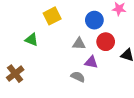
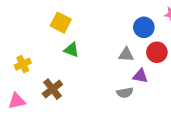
yellow square: (52, 16) -> (61, 23), moved, turned -36
gray semicircle: (78, 77) -> (125, 93), turned 144

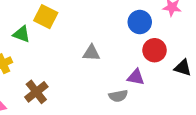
green triangle: (71, 50) -> (22, 34), moved
gray triangle: (126, 55) -> (91, 53), moved

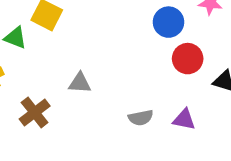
gray triangle: (91, 53) -> (80, 83), moved
purple triangle: (136, 77) -> (184, 119), moved

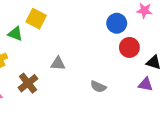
gray semicircle: (141, 118) -> (98, 87), turned 35
purple triangle: (184, 119) -> (146, 84), moved

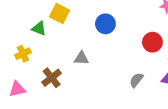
blue circle: (117, 23) -> (105, 24), moved
gray semicircle: (98, 87) -> (136, 80), moved, turned 105

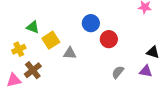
yellow square: (60, 14) -> (51, 40), moved, turned 30
red circle: (152, 42) -> (109, 39), moved
brown cross: (52, 78) -> (33, 70), moved

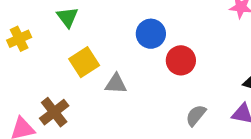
green triangle: (33, 27) -> (67, 17), moved, turned 32
yellow cross: (19, 49) -> (19, 39), moved

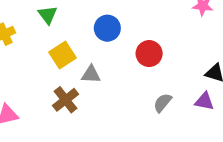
blue circle: (151, 34) -> (107, 28), moved
brown cross: (54, 112) -> (66, 100), moved

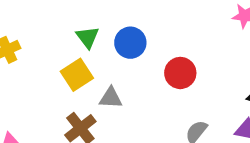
green triangle: (48, 15) -> (88, 37), moved

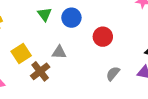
yellow square: (77, 75) -> (21, 53), moved

